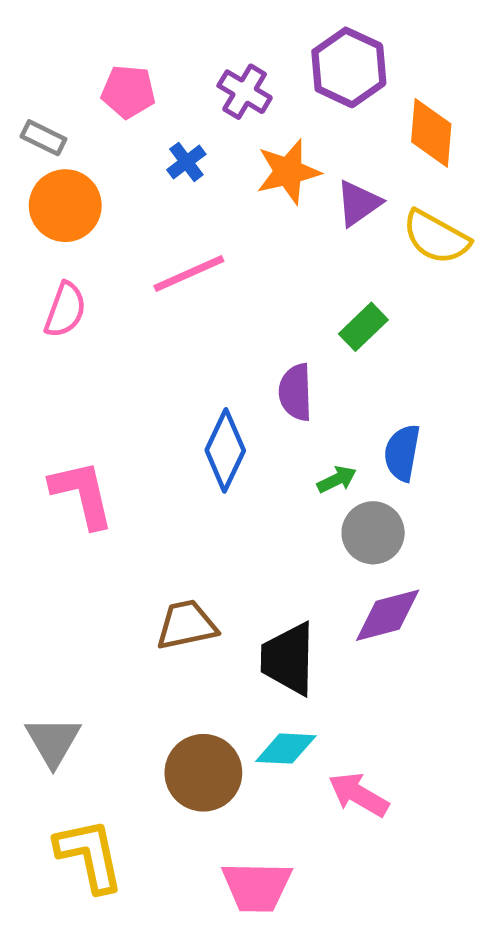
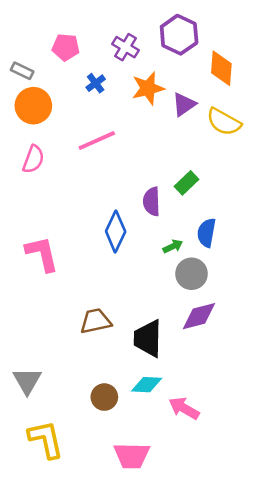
green rectangle: (363, 327) -> (187, 183), moved
brown circle: (203, 773) -> (104, 397), size x0.7

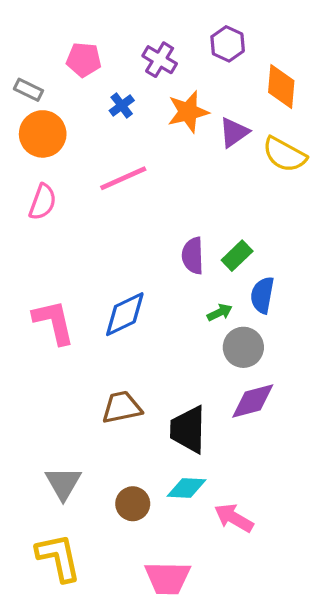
purple hexagon: (179, 35) -> (228, 44), size x0.7
green rectangle: (187, 183) -> (237, 256), moved
blue diamond: (116, 231) -> (125, 314), moved, turned 39
gray triangle: (27, 381) -> (63, 483), moved

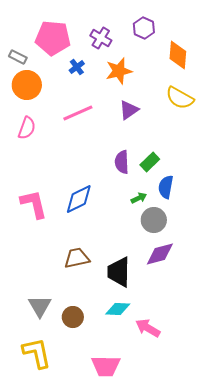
pink pentagon: (84, 60) -> (53, 38), size x1.6
purple triangle: (234, 132) -> (129, 110), moved
brown circle: (133, 504) -> (73, 317), moved

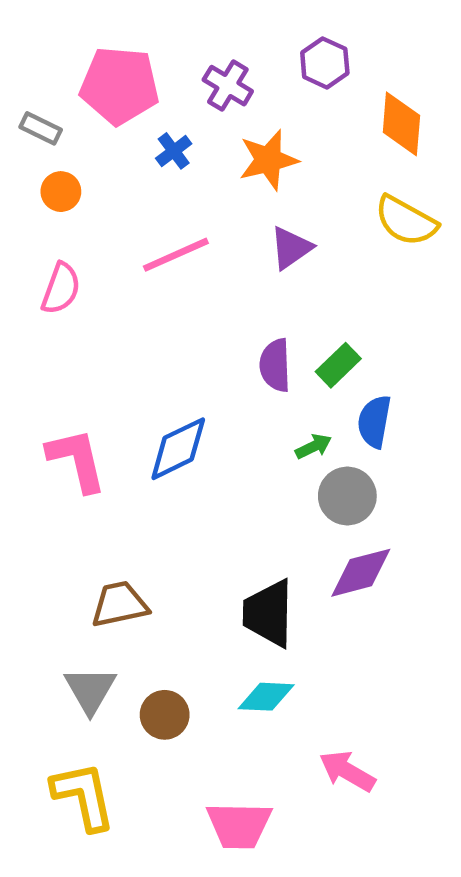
orange circle: (27, 85) -> (61, 192), size x0.6
brown trapezoid: (77, 258) -> (120, 604), moved
pink arrow: (148, 328) -> (347, 771), moved

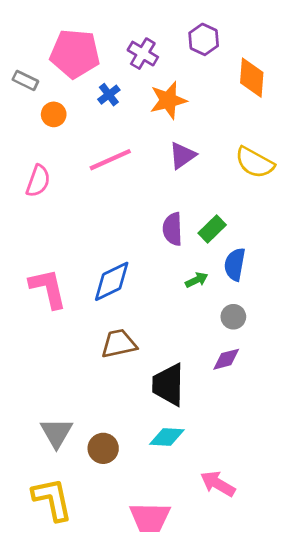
orange circle: (61, 192) -> (54, 114), moved
yellow semicircle: (406, 221) -> (255, 163), moved
gray circle: (347, 496) -> (233, 317), moved, size x0.7
purple diamond: (361, 573) -> (226, 359), size x0.7
brown trapezoid: (120, 604) -> (119, 344), moved

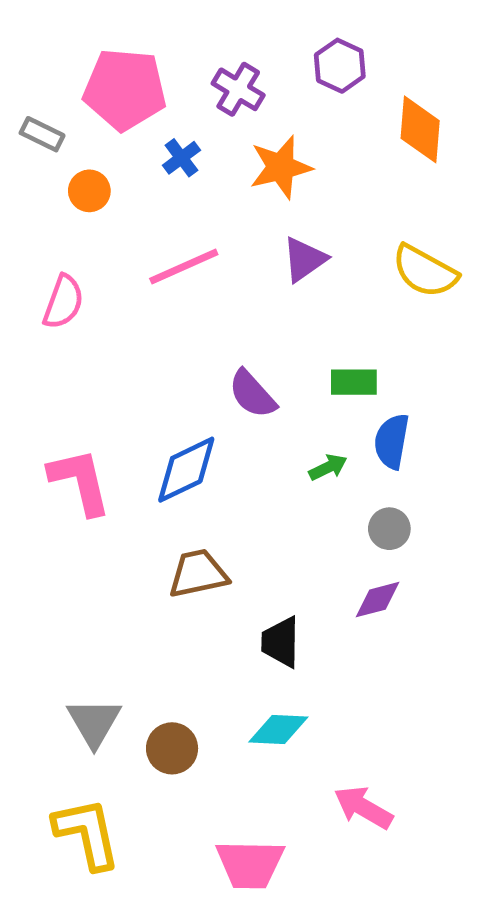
purple semicircle: (173, 229) -> (252, 394), moved, turned -40
green rectangle: (212, 229) -> (354, 382), turned 44
black trapezoid: (168, 385) -> (281, 642), size x0.7

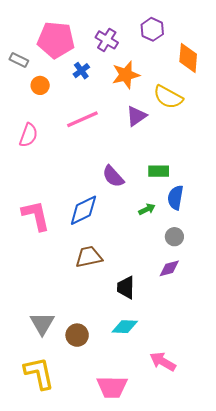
yellow semicircle: (425, 271) -> (168, 97), moved

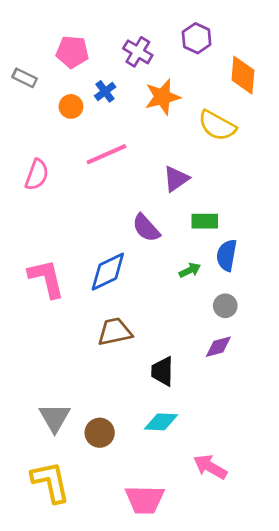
pink pentagon: (56, 40) -> (72, 52), size x0.7
orange circle: (40, 85) -> (71, 106), moved
purple triangle: (136, 116) -> (176, 179), moved

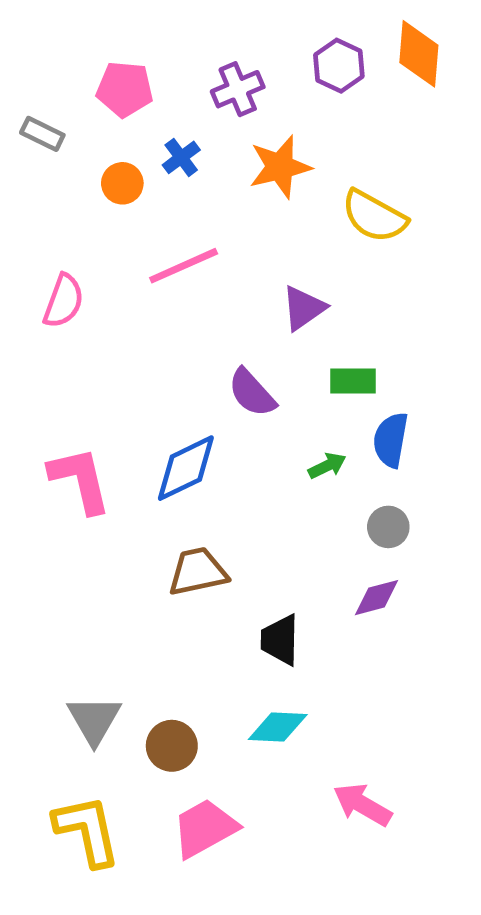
purple cross: (138, 52) -> (238, 89), turned 36
orange diamond: (243, 75) -> (419, 54), moved
pink trapezoid: (145, 500) -> (205, 828), moved, turned 150

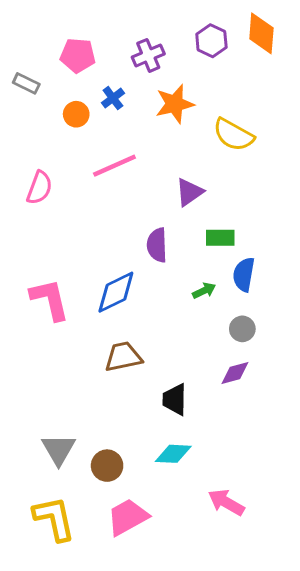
purple semicircle: (252, 393) -> (157, 245), turned 40

